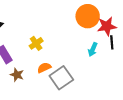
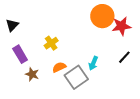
black line: (112, 42) -> (124, 57), moved, turned 48
cyan arrow: (93, 49) -> (93, 63), moved

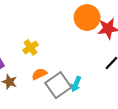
cyan arrow: (93, 63) -> (76, 84), moved

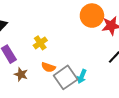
orange semicircle: (39, 74) -> (48, 67), turned -136

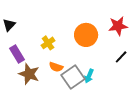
orange circle: (92, 16) -> (86, 35), moved
brown star: (21, 74) -> (29, 74), size x1.5

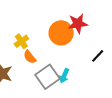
red star: (118, 26) -> (78, 24), moved
orange semicircle: (56, 67) -> (30, 57), moved, turned 32

